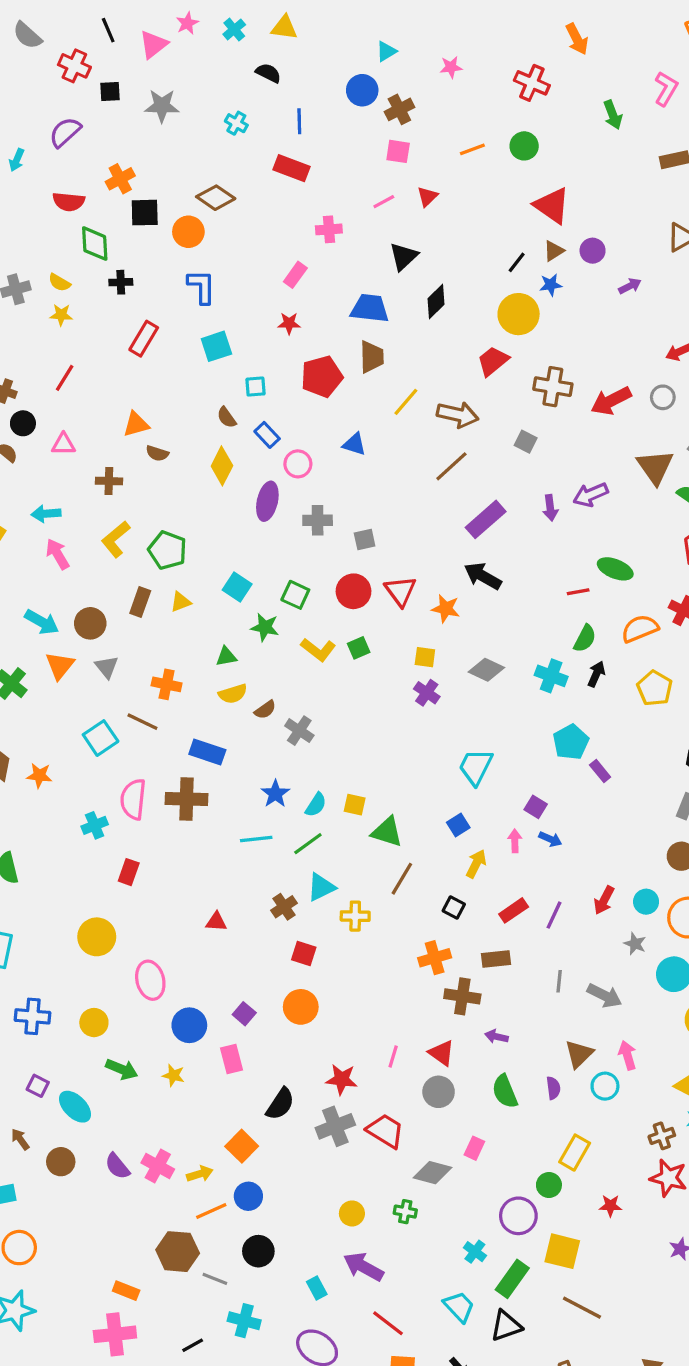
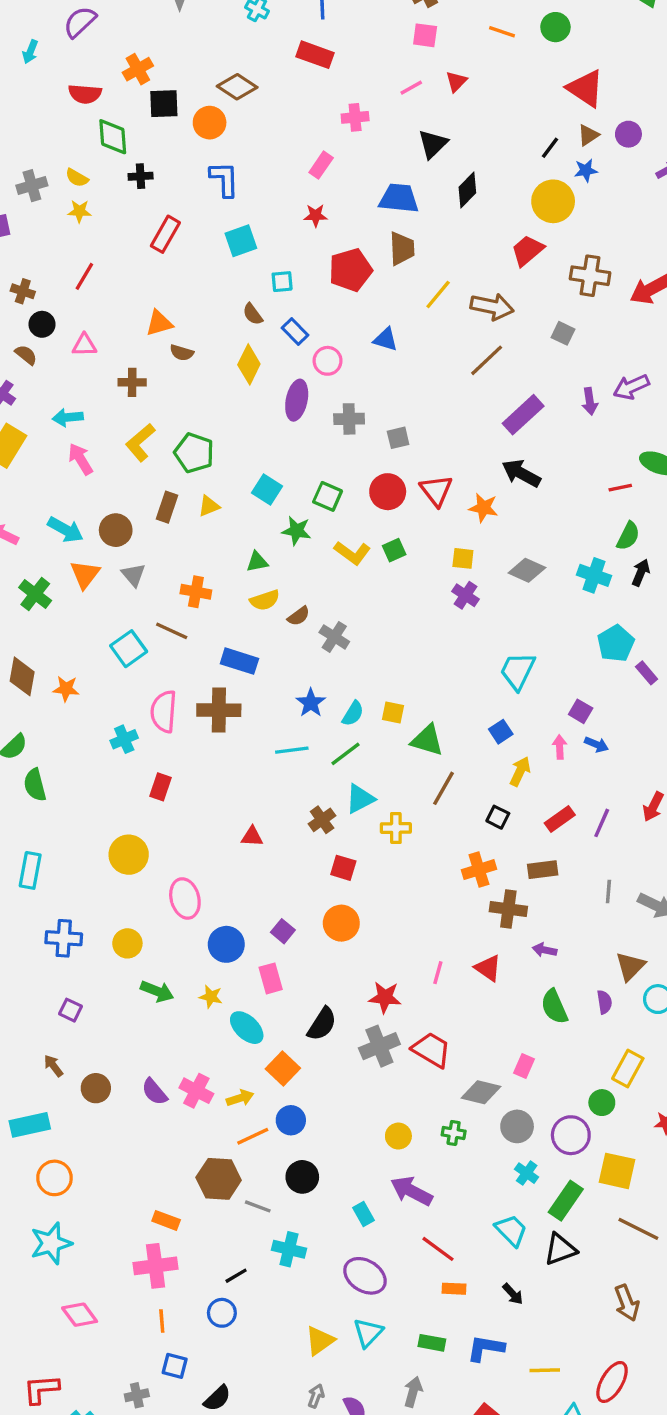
orange line: (472, 149) -> (502, 32), turned 40
gray circle: (439, 1092) -> (517, 1126), moved
cyan ellipse: (75, 1107) -> (247, 1028), moved

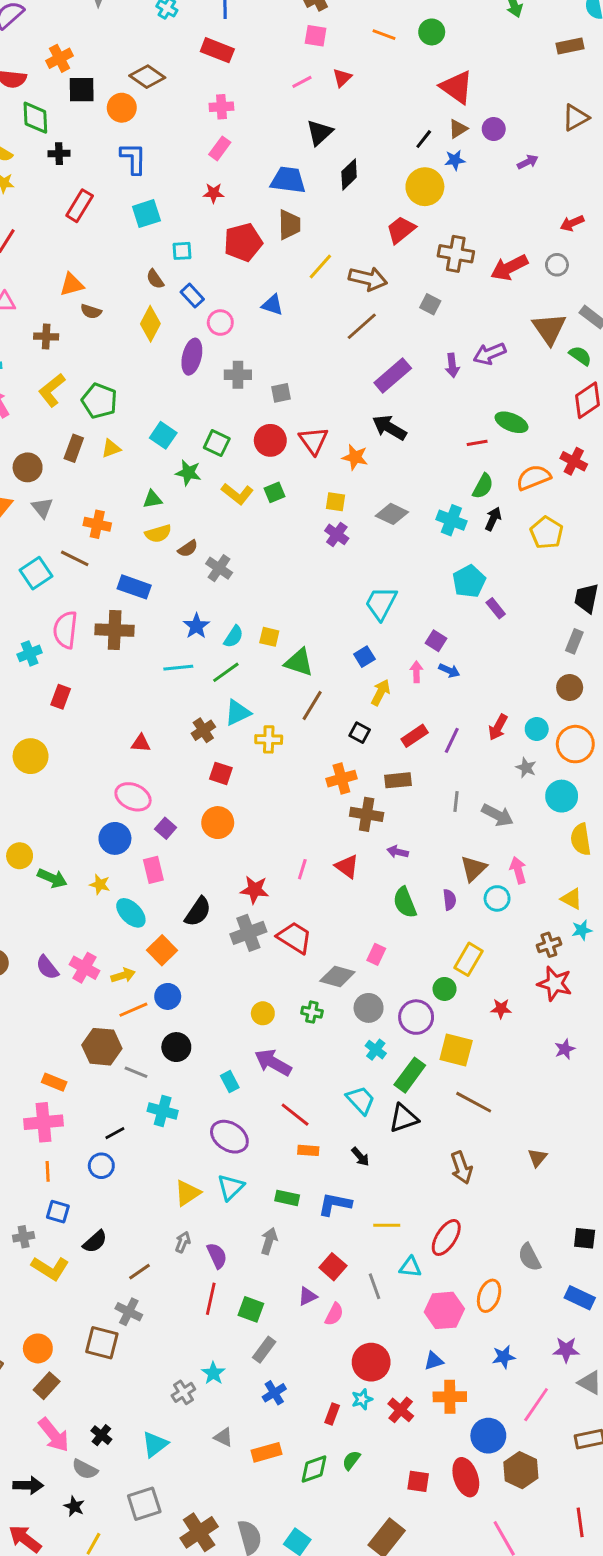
pink cross: (355, 117) -> (221, 107), moved
pink ellipse: (185, 898) -> (133, 797), moved, turned -52
yellow circle: (127, 943) -> (20, 856), moved

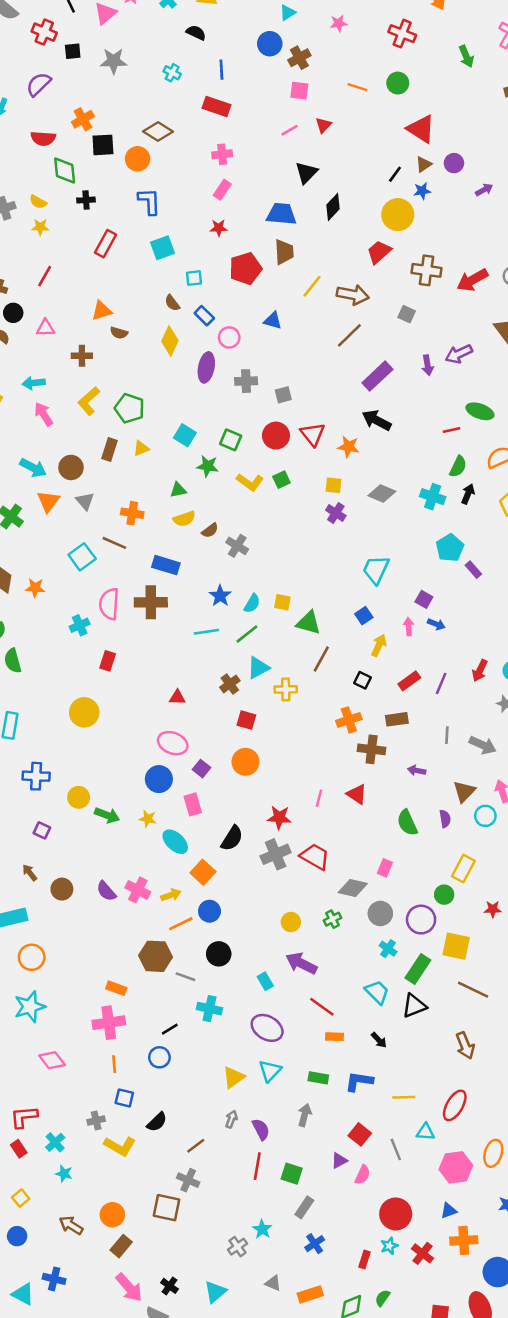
purple arrow: (398, 852) -> (417, 770), moved
green cross: (312, 1012) -> (332, 919), turned -36

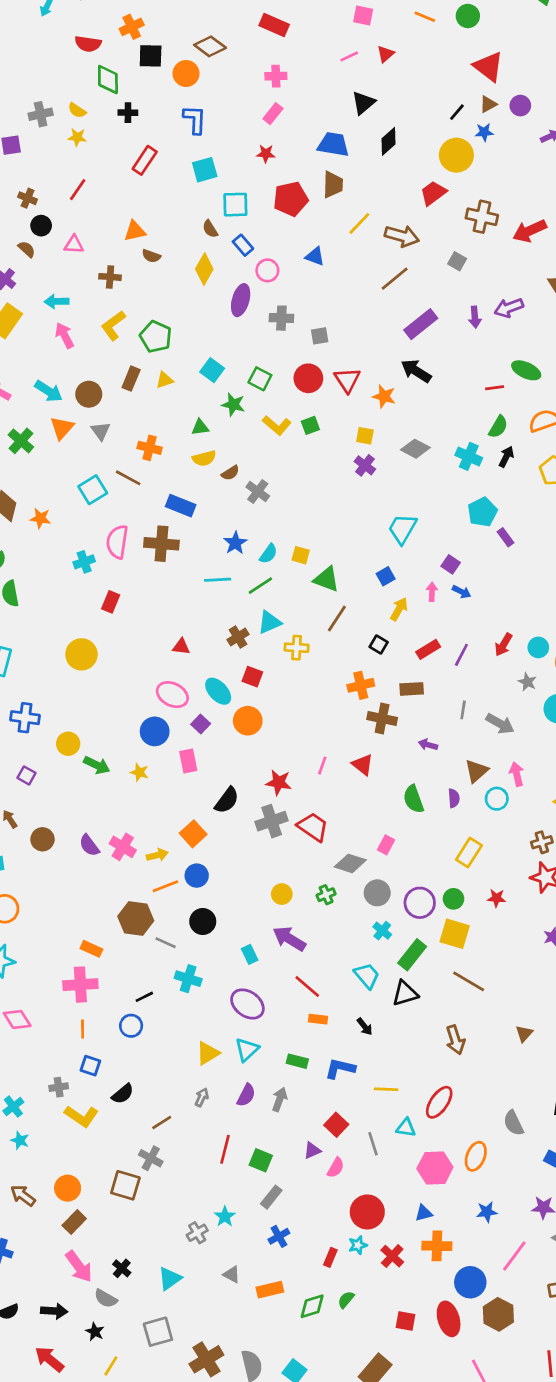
cyan square: (194, 278) -> (235, 205), size x1.5
cyan ellipse: (175, 842) -> (218, 691), moved
green circle: (444, 895) -> (453, 899), moved
purple semicircle: (261, 1129) -> (246, 1095), moved, turned 50

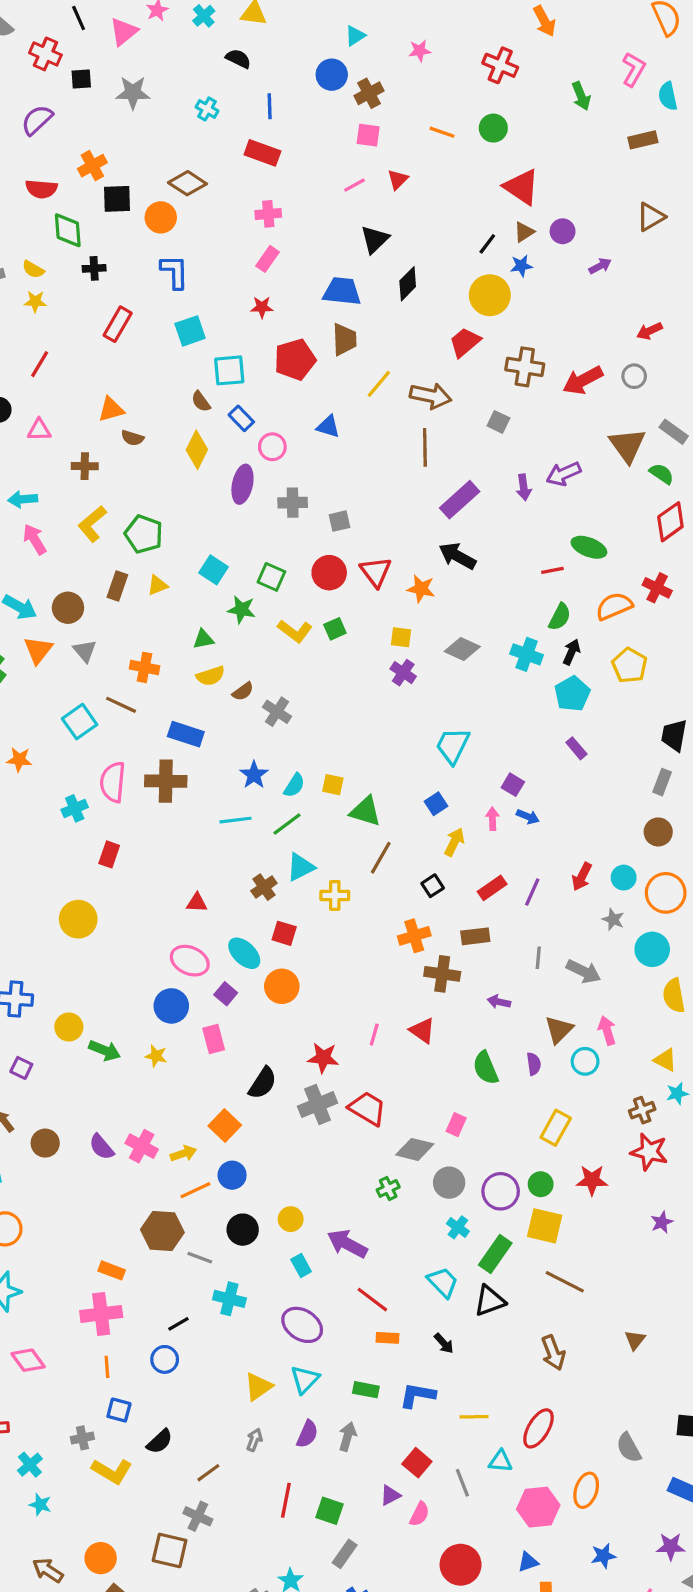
brown line: (395, 279) -> (425, 447), turned -48
cyan pentagon: (482, 512) -> (572, 694), moved
black square: (379, 645) -> (433, 886), turned 30
yellow circle: (282, 894) -> (291, 1219), moved
red star: (496, 898) -> (592, 1180), size x1.4

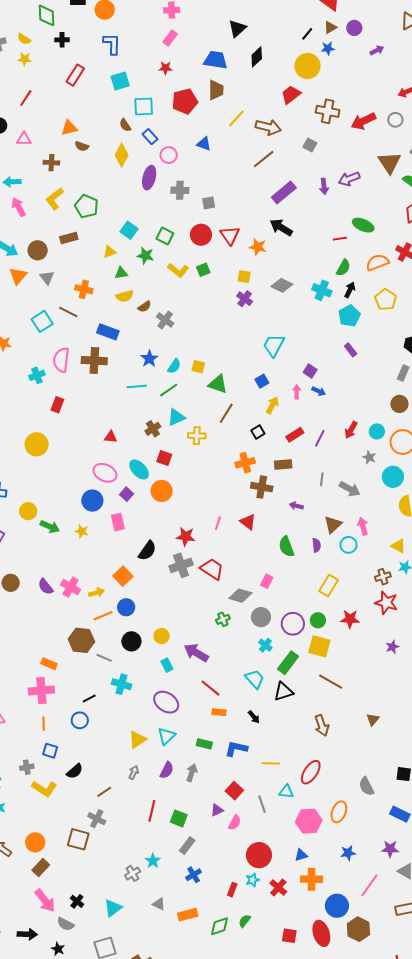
brown line: (425, 447) -> (264, 159), turned 50
yellow triangle: (158, 585) -> (110, 252), moved
brown rectangle: (117, 586) -> (69, 238), turned 54

